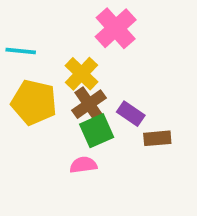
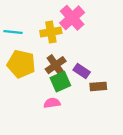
yellow cross: (81, 74) -> (51, 32), moved, turned 36

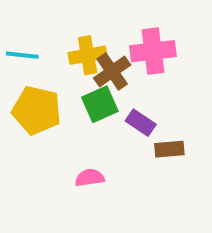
pink cross: (72, 18) -> (153, 51), moved, turned 35
brown cross: (56, 65) -> (112, 71), moved
green square: (60, 82) -> (100, 104), moved

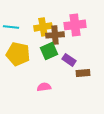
brown cross: (112, 71) -> (55, 35), turned 30

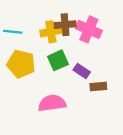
pink cross: (75, 25) -> (89, 29), turned 30
brown cross: (55, 35) -> (65, 25), moved
pink semicircle: (44, 87) -> (52, 103), size x1.6

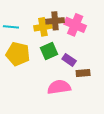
pink semicircle: (52, 103) -> (59, 87), moved

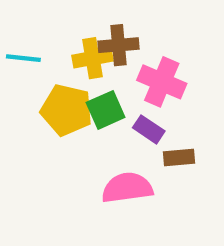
pink cross: (75, 25) -> (162, 82), moved
yellow pentagon: (18, 54) -> (67, 110), moved

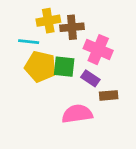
cyan line: (23, 58) -> (29, 42), moved
yellow cross: (93, 58) -> (48, 21), moved
green square: (106, 110) -> (64, 67), turned 30

